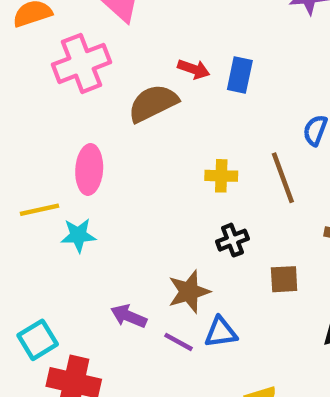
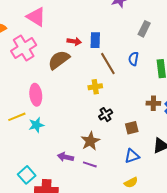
brown line: (283, 178) -> (108, 64), moved
blue triangle: (221, 332) -> (132, 156), moved

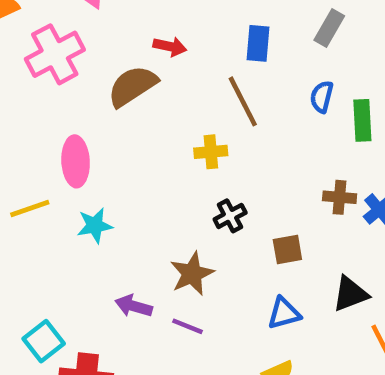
blue rectangle: (95, 40) -> (258, 43), moved
blue semicircle: (133, 59) -> (322, 97), moved
cyan star: (36, 125) -> (95, 225), moved

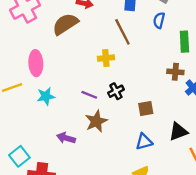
blue semicircle: (322, 97) -> (159, 20), moved
brown cross: (340, 197) -> (175, 72), moved
purple line: (188, 326) -> (89, 95), moved

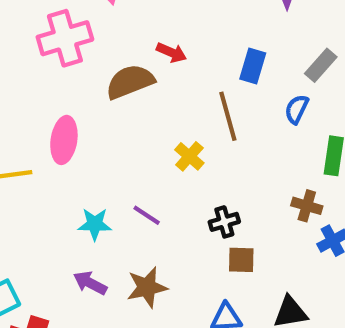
yellow cross: (106, 58) -> (189, 156), turned 35
black cross: (116, 91) -> (224, 222), moved
cyan star: (46, 96) -> (95, 224), moved
brown star: (96, 121) -> (147, 287), moved

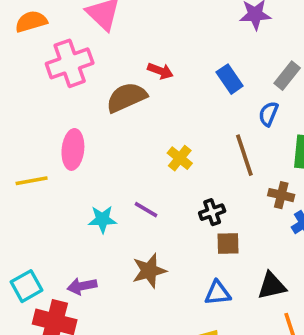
blue rectangle: (253, 66) -> (230, 79), turned -48
brown line: (228, 116) -> (244, 155), moved
purple arrow: (90, 283) -> (82, 286), moved, turned -36

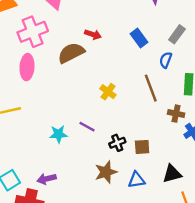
pink ellipse: (73, 149) -> (27, 67), moved
black cross: (212, 212) -> (117, 143), moved
brown star: (149, 271) -> (106, 172), moved

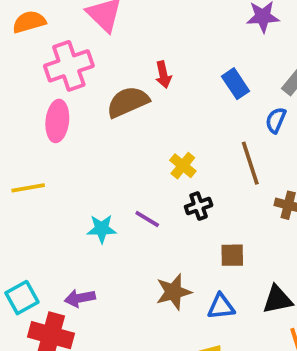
red arrow: (93, 34) -> (163, 75), turned 56
black cross: (117, 143) -> (199, 206), moved

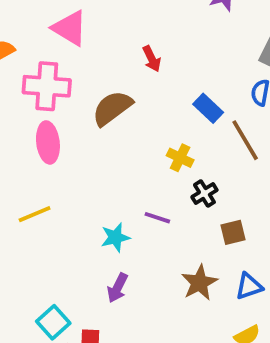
pink cross: (69, 66) -> (47, 86), turned 36
red arrow: (163, 75) -> (152, 59), moved
blue rectangle: (236, 84) -> (208, 108), moved
brown square: (232, 255) -> (233, 232), moved
purple arrow: (80, 298) -> (117, 288), moved, turned -40

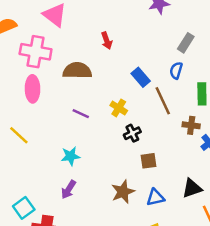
brown semicircle: (112, 108) -> (77, 71), turned 32
yellow line: (35, 214) -> (19, 135), turned 60
purple line: (157, 218) -> (81, 114), moved

